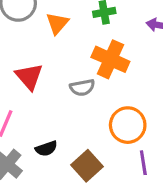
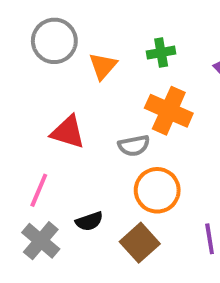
red triangle: (29, 77) -> (68, 132), turned -32
orange circle: (128, 125) -> (157, 190), moved

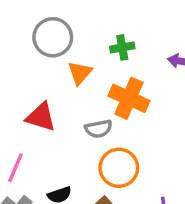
gray circle: (54, 41) -> (53, 37), moved
orange triangle: (103, 66) -> (80, 73), moved

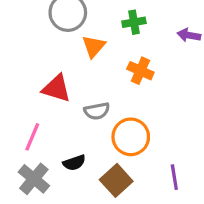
orange cross: (129, 98) -> (140, 71), size x0.7
gray semicircle: (98, 129) -> (97, 111), moved

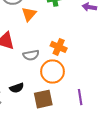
orange cross: (140, 71) -> (59, 47), moved
brown square: (116, 180) -> (43, 99), turned 30

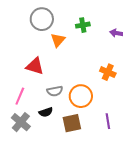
orange cross: (59, 47) -> (108, 72), moved
gray semicircle: (31, 55) -> (55, 91), moved

